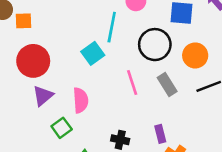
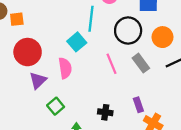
pink semicircle: (81, 100) -> (65, 68), moved

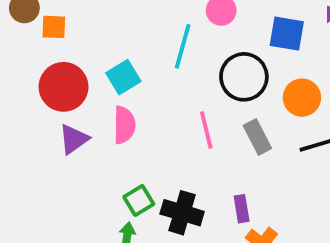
cyan square: (77, 42) -> (123, 77), moved
green square: (56, 106) -> (139, 200), moved
black cross: (105, 112) -> (182, 213), size x1.5

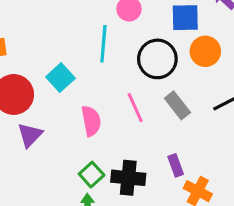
orange circle: (302, 98) -> (205, 51), moved
pink semicircle: (124, 125) -> (91, 121), moved

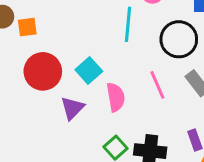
cyan square: (60, 78) -> (89, 71), moved
purple triangle: (30, 135) -> (72, 108), moved

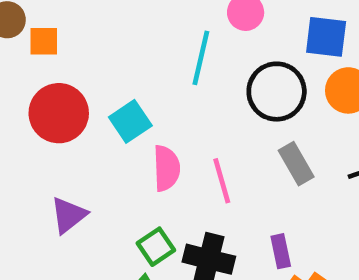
pink line: (157, 85) -> (222, 181), moved
purple triangle: (72, 108) -> (69, 215), moved

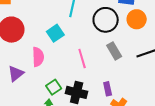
cyan square: (130, 121) -> (55, 33), moved
pink semicircle: (166, 168) -> (38, 57), moved

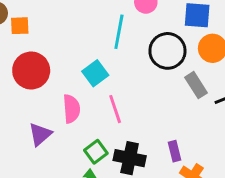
gray rectangle: (114, 51) -> (196, 85), moved
pink line: (82, 59) -> (115, 109), moved

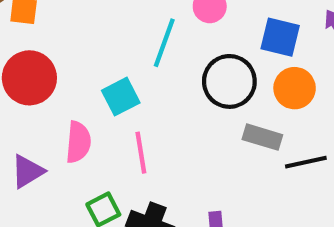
gray rectangle: (196, 85) -> (262, 137), turned -50

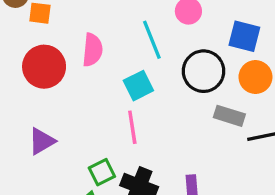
cyan line: (164, 43) -> (152, 40), turned -42
cyan square: (121, 97) -> (138, 86), moved
pink semicircle: (78, 142) -> (92, 50), moved

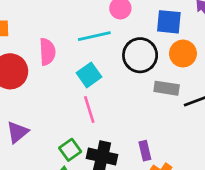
cyan line: (152, 40) -> (94, 36), turned -72

